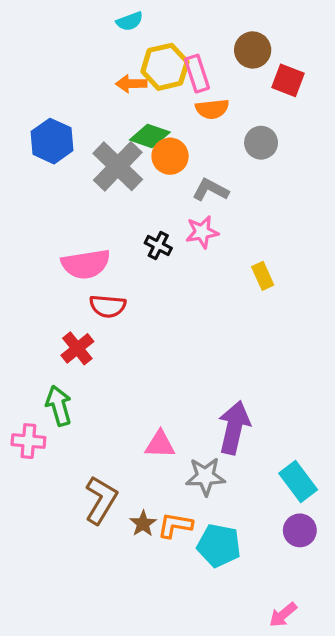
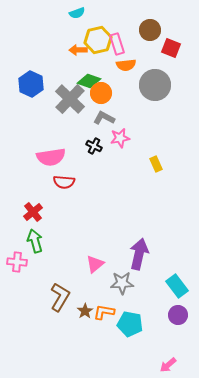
gray circle: (261, 143) -> (155, 85), size x1.6
gray L-shape: (210, 190) -> (104, 118), moved
red cross: (77, 348) -> (33, 212), moved
pink triangle: (160, 444) -> (95, 264), turned -42

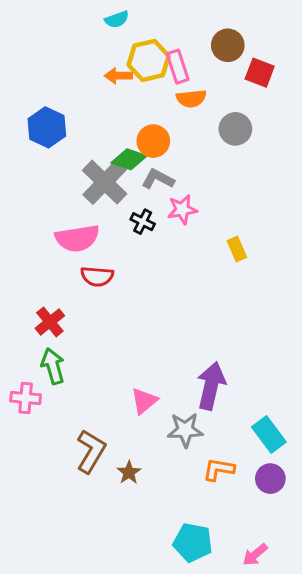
green diamond: (89, 81) -> (129, 159), moved
gray circle: (155, 85) -> (235, 129), size x0.7
gray cross: (70, 99) -> (105, 182), moved
orange L-shape: (104, 312) -> (219, 469), moved
cyan pentagon: (130, 324) -> (193, 542), moved

